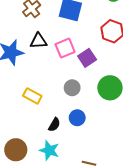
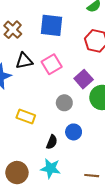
purple square: (87, 58) -> (84, 79), moved

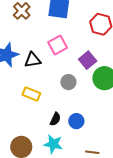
black triangle: (24, 61) -> (33, 60), moved
blue circle: (74, 132) -> (76, 121), moved

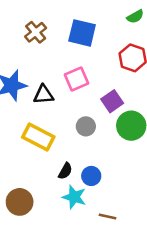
yellow rectangle: (31, 94) -> (38, 137), size x1.4
cyan star: (53, 144) -> (74, 197), moved

